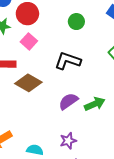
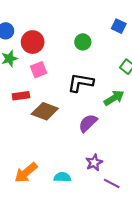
pink square: (29, 41) -> (39, 70), turned 35
green arrow: (95, 104) -> (114, 98), moved

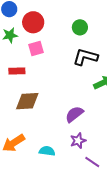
black L-shape: (81, 83) -> (85, 57), moved
brown diamond: (45, 111) -> (27, 101), moved, turned -30
purple semicircle: (88, 123) -> (74, 114), moved

